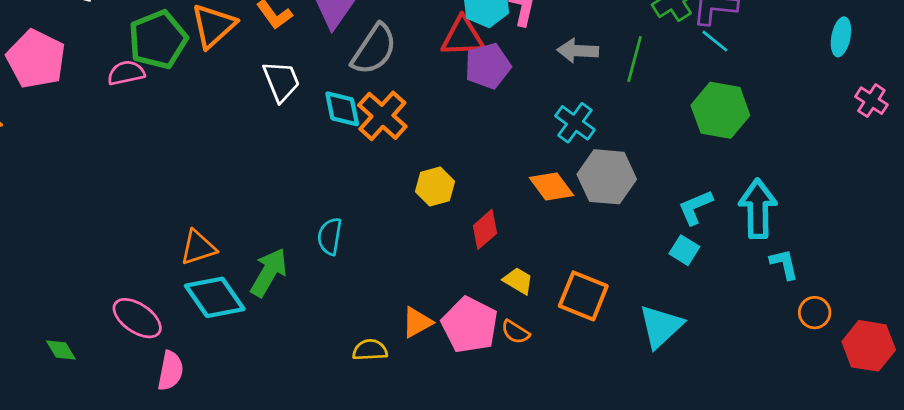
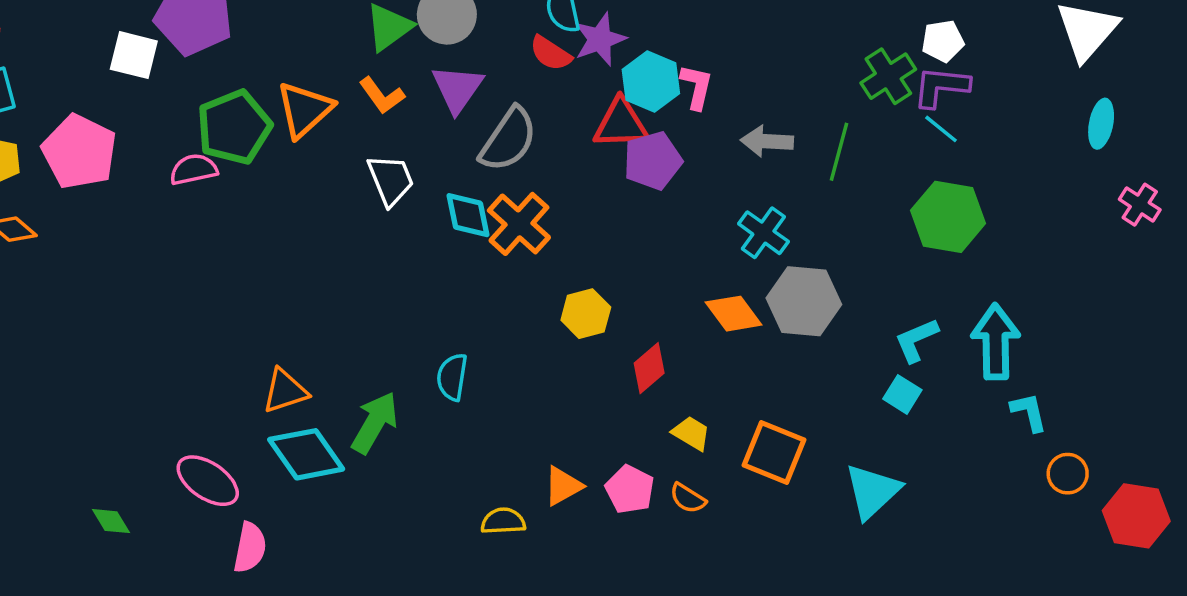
pink pentagon: (470, 325) -> (630, 489), size x0.7

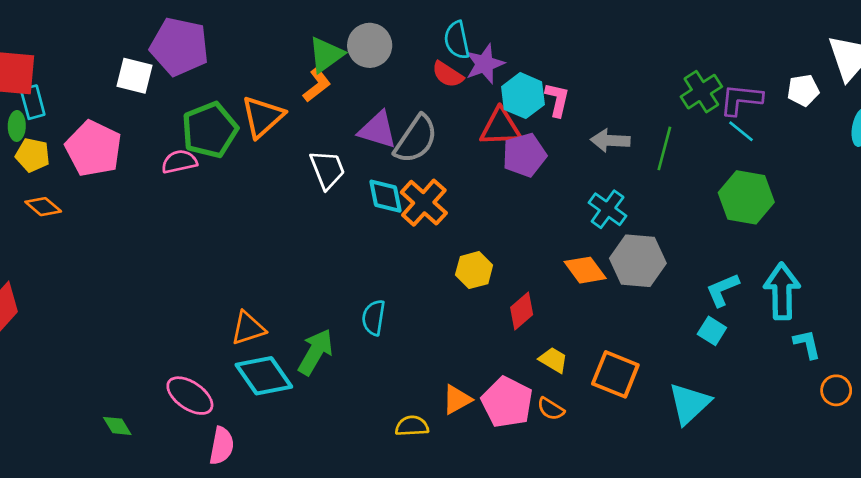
white pentagon: (943, 41) -> (803, 90), moved
purple triangle: (457, 88) -> (378, 130), moved, turned -48
orange L-shape: (382, 96) -> (317, 85), moved, turned -92
pink pentagon: (630, 489) -> (507, 402), size x1.4

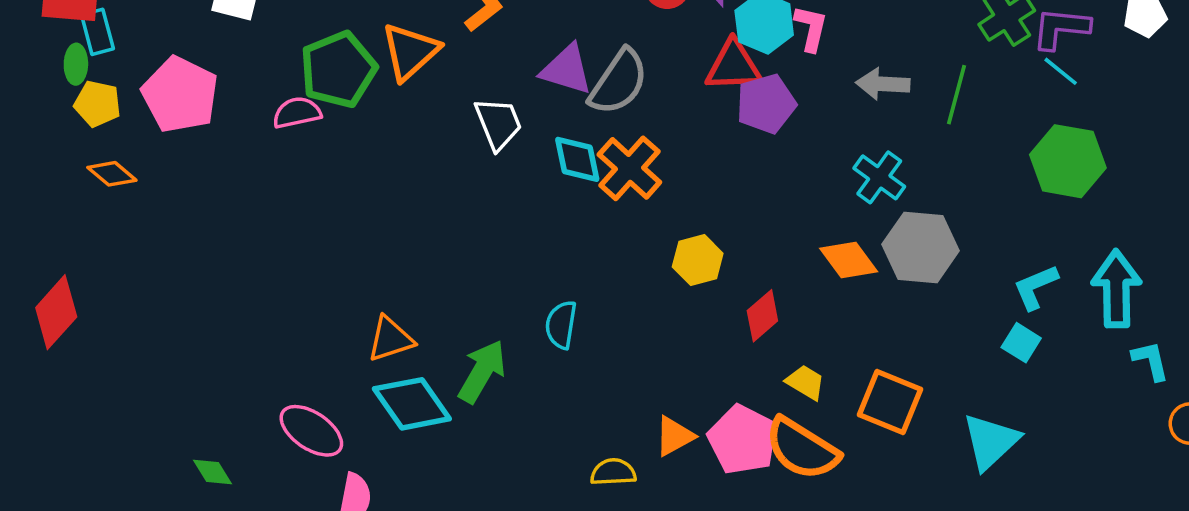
orange semicircle: (551, 409) -> (802, 449), size x2.0

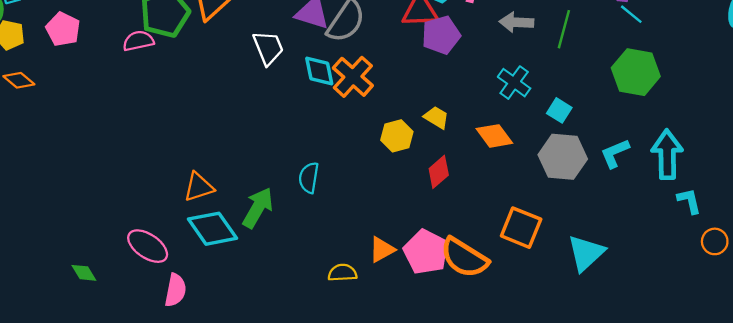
pink pentagon: (180, 95) -> (63, 29), size x0.7
gray hexagon: (921, 247) -> (563, 157), moved
cyan square: (1021, 343) -> (559, 110), moved
yellow trapezoid: (806, 382) -> (436, 117), moved

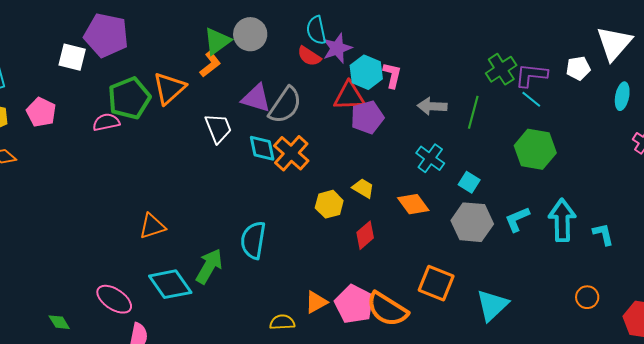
cyan semicircle: (309, 178) -> (253, 240), size x1.4
orange triangle: (199, 187) -> (152, 226), moved
cyan L-shape: (689, 201) -> (603, 234), moved
orange circle: (715, 241) -> (587, 297), moved

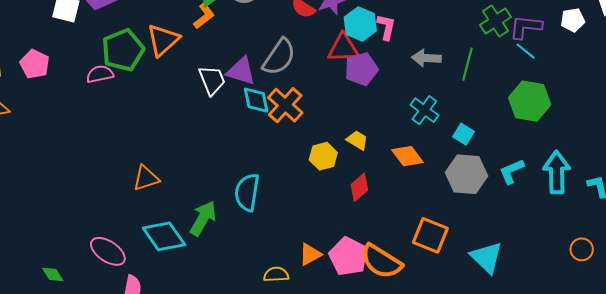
purple triangle: (256, 98) -> (241, 71), moved
cyan triangle: (492, 305) -> (487, 257), turned -33

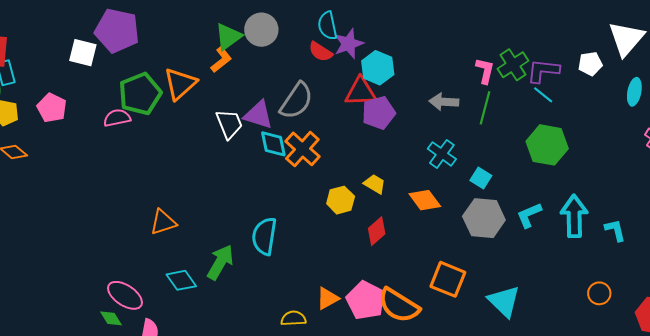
pink L-shape: (386, 27) -> (485, 71), moved
cyan diamond: (164, 236) -> (181, 280), size x0.7
green diamond: (53, 274) -> (111, 318), moved

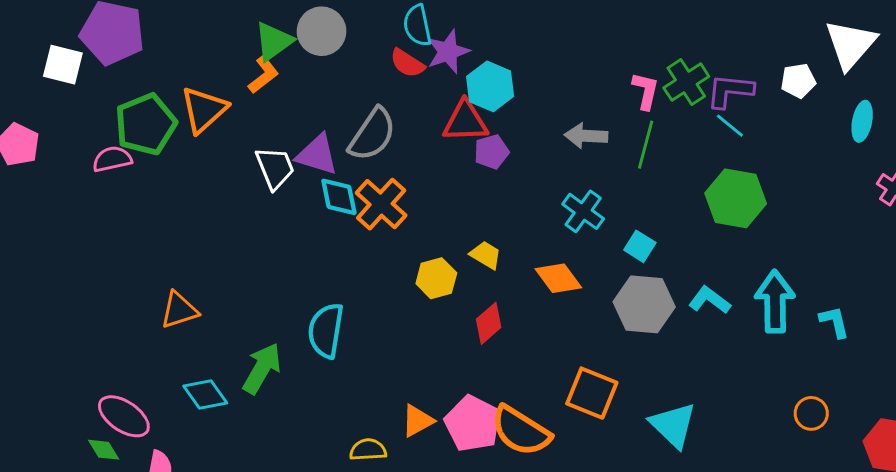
purple pentagon: (379, 113) -> (492, 152), size x0.7
cyan L-shape: (529, 215) -> (710, 300), turned 60

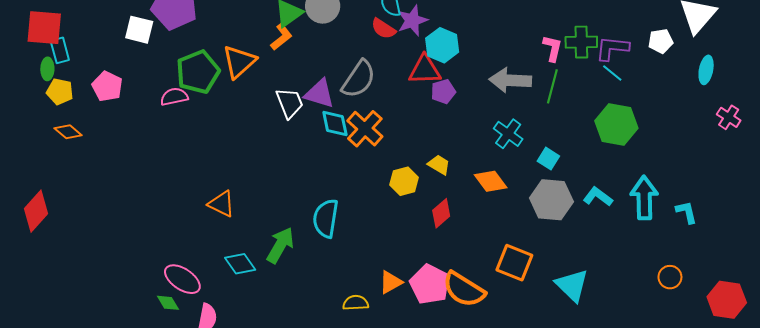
green cross: (686, 82) -> (581, 42), turned 32
gray arrow: (586, 136) -> (510, 80), size x1.4
orange triangle: (179, 310) -> (222, 204), turned 44

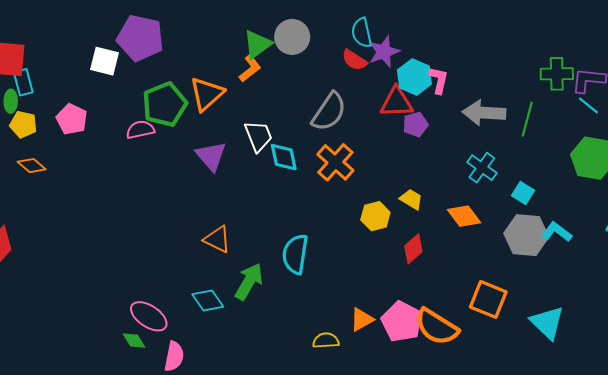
pink L-shape: (552, 48) -> (439, 80), moved
purple triangle: (320, 94) -> (211, 156), moved, turned 32
cyan diamond: (335, 124) -> (284, 157), moved
cyan L-shape: (598, 197) -> (557, 232), moved
orange triangle: (222, 204) -> (217, 239), moved

